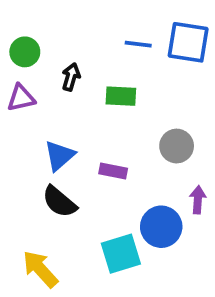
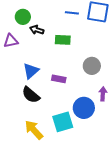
green circle: (25, 52) -> (23, 17), moved
black arrow: (71, 77) -> (37, 30), turned -88
yellow arrow: (40, 269) -> (34, 130), moved

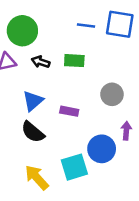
green circle: (23, 17) -> (22, 31), size x1.5
black arrow: (37, 30) -> (41, 62), moved

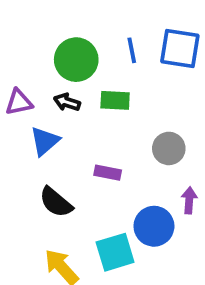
blue line: (86, 26) -> (132, 50), turned 72
green circle: (22, 31) -> (76, 60), moved
blue triangle: (33, 101) -> (45, 141), moved

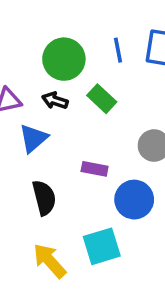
green rectangle: (115, 100) -> (102, 99), turned 40
black semicircle: (56, 202) -> (44, 198), turned -144
blue circle: (154, 226) -> (134, 200), moved

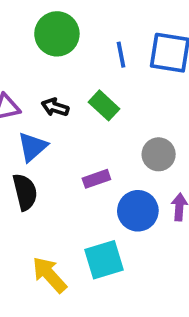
green circle: (64, 59) -> (57, 34), moved
purple rectangle: (95, 169) -> (96, 179), turned -30
black semicircle: (44, 198) -> (25, 192), moved

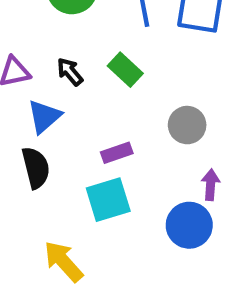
black arrow: (55, 107) -> (70, 72), turned 32
blue circle: (138, 211) -> (189, 225), moved
cyan square: (104, 260) -> (108, 200), moved

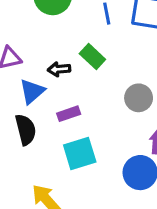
black arrow: (70, 72) -> (59, 69), moved, turned -55
purple rectangle: (117, 153) -> (69, 114), moved

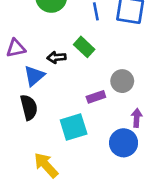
purple rectangle: (69, 114) -> (96, 97), moved

